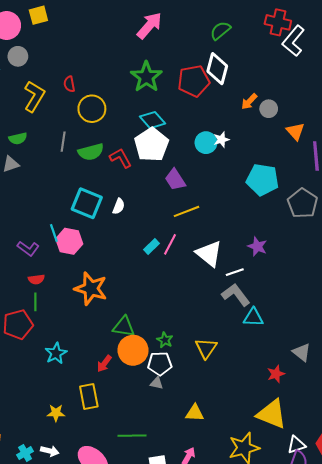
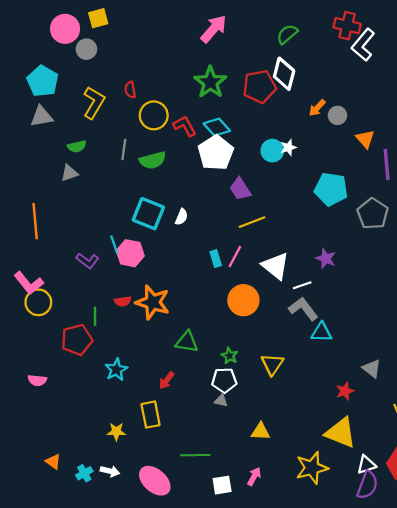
gray circle: (18, 56) -> (86, 49), moved
red L-shape: (121, 158) -> (185, 126), moved
cyan rectangle: (152, 246) -> (216, 259), turned -63
red semicircle: (36, 279) -> (123, 301), moved
orange circle: (133, 350) -> (243, 300), moved

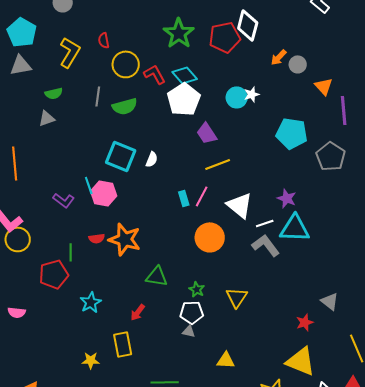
cyan triangle: (321, 332) -> (295, 228), moved, size x1.5

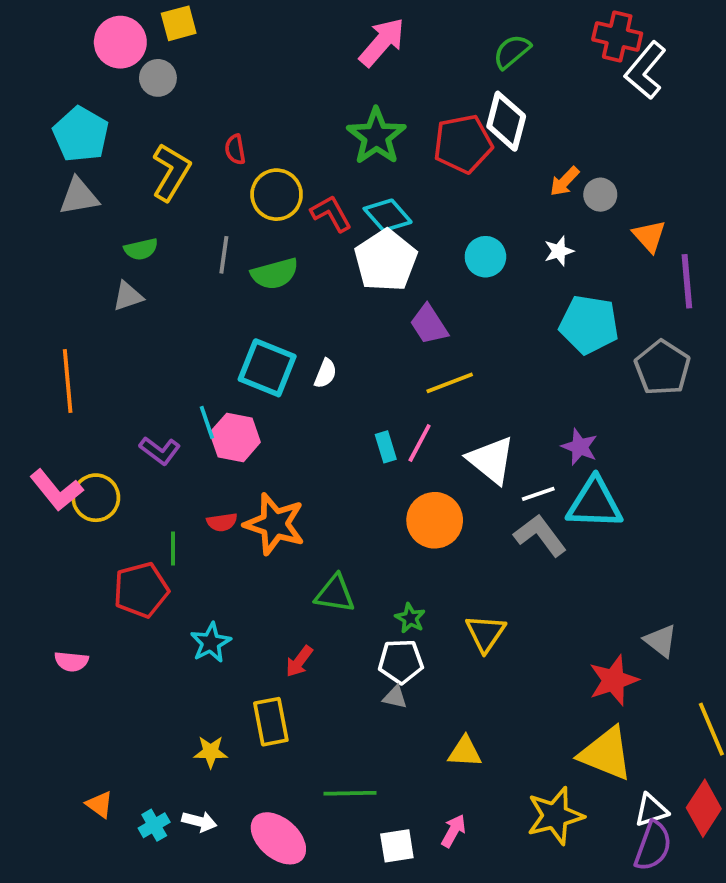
white star: (252, 94) -> (559, 251), moved
yellow circle: (18, 239) -> (96, 498), moved
red star: (305, 322) -> (613, 680), size x1.5

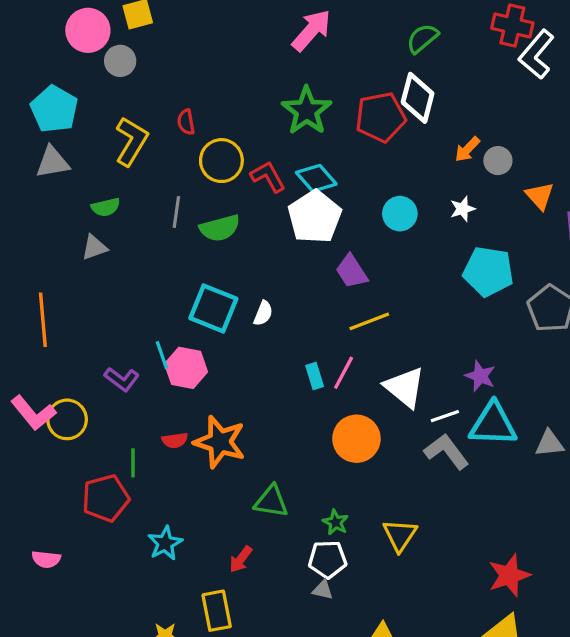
gray triangle: (661, 641) -> (549, 444), moved, turned -44

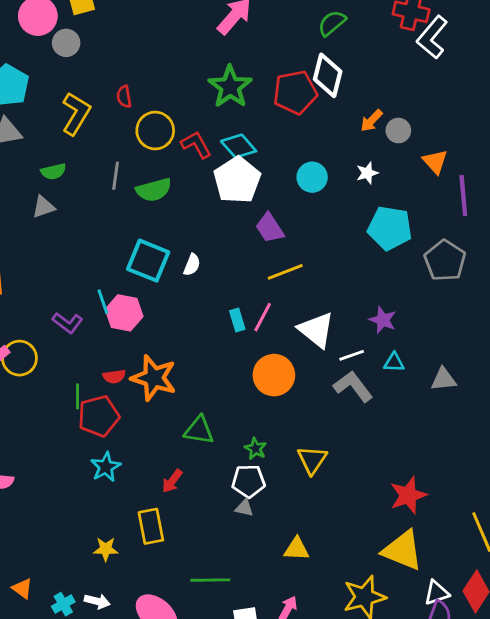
cyan triangle: (493, 424) -> (394, 362), size x0.5
red pentagon: (106, 498) -> (99, 416), moved

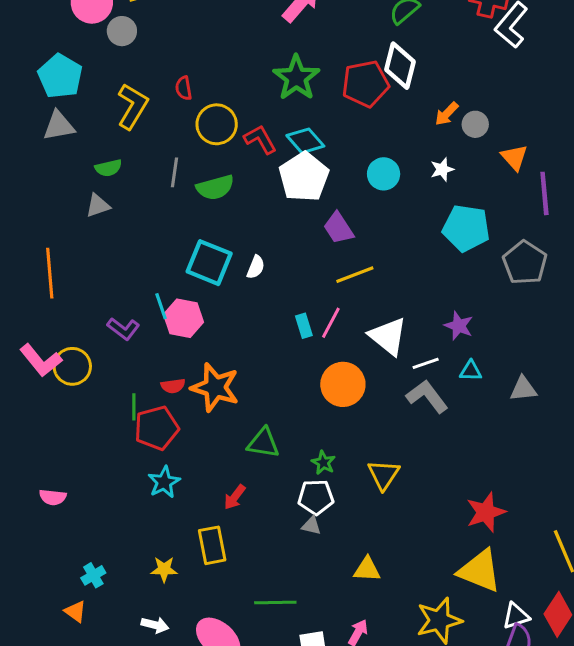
cyan cross: (63, 604) -> (93, 575), moved

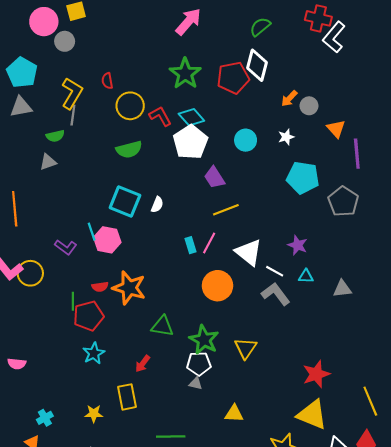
gray line: (175, 172) -> (73, 115), moved
white line: (426, 363) -> (275, 271), turned 48
green star: (323, 463) -> (204, 340), size x1.8

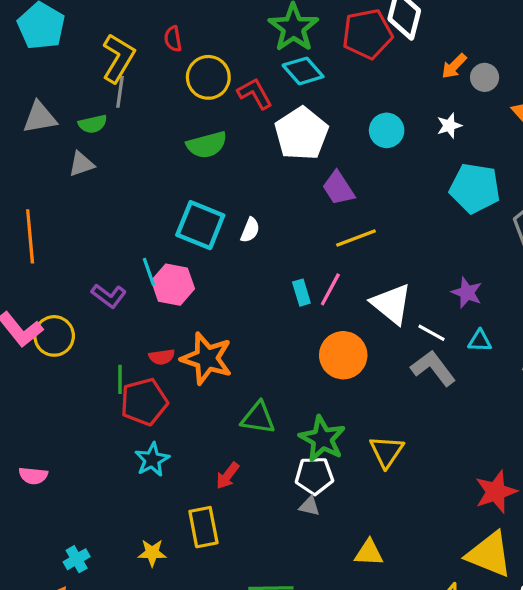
gray triangle: (21, 107) -> (40, 118), moved
cyan diamond: (191, 117) -> (303, 71), moved

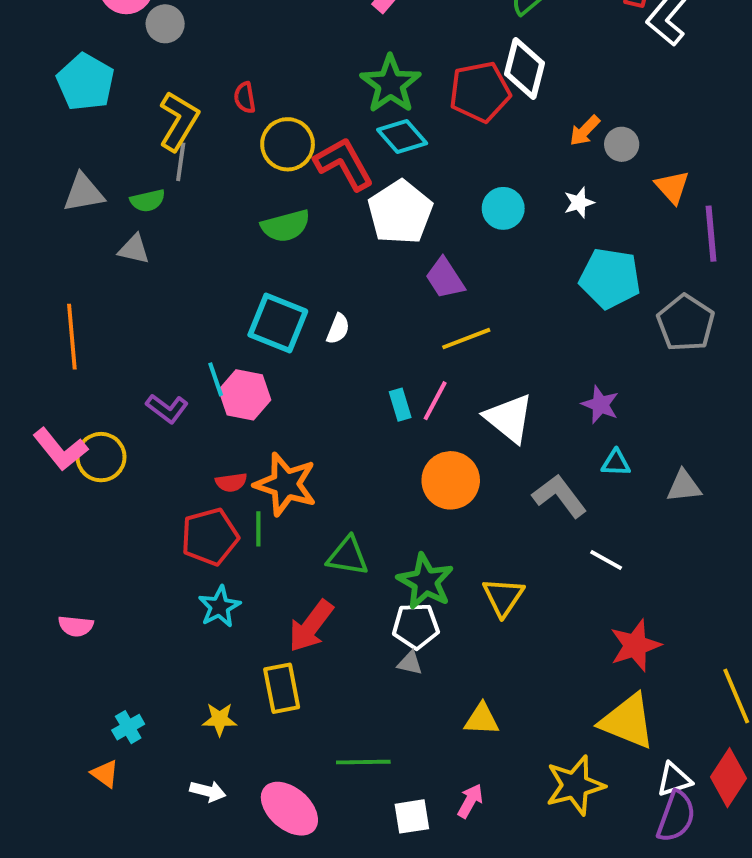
red L-shape: (255, 93) -> (344, 164), size x1.4
gray triangle: (81, 164) -> (134, 249), turned 32
white line: (432, 333) -> (606, 560), moved
green line: (120, 379) -> (258, 529), moved
red arrow: (228, 476) -> (311, 626), size x1.6

